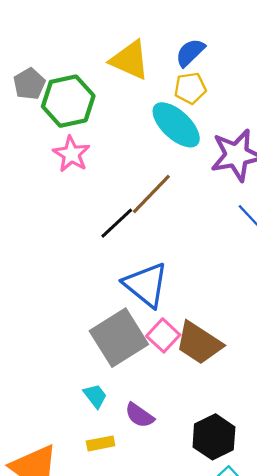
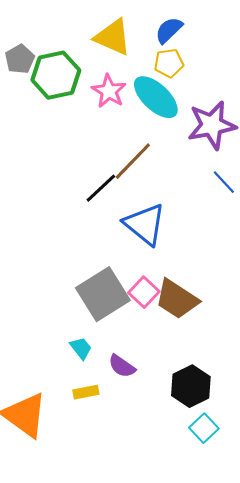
pink star: (71, 154) -> (109, 91), moved
blue triangle: (146, 285) -> (145, 224), moved

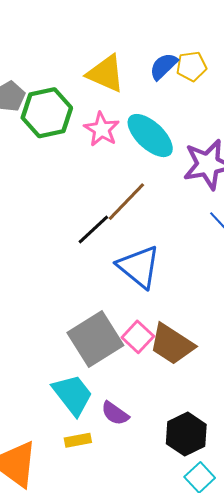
yellow pentagon: (169, 63) -> (191, 66), moved
cyan trapezoid: (81, 348) -> (73, 395), size x1.8

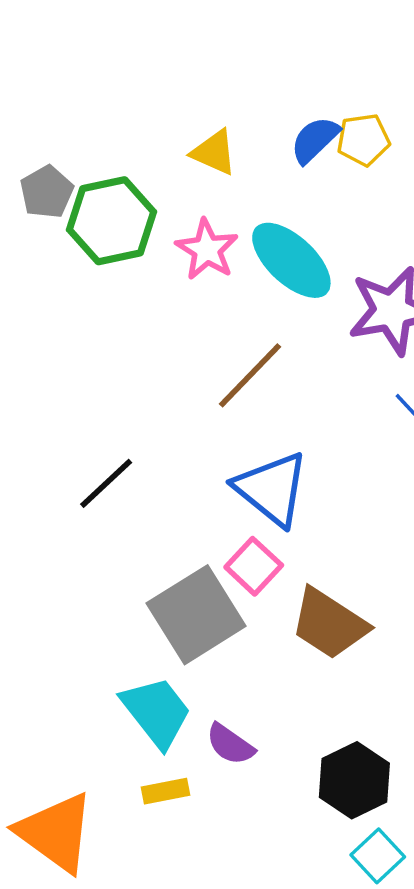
yellow triangle: (106, 74) -> (214, 152), size x0.7
black line: (93, 230) -> (106, 483), moved
pink square: (138, 337) -> (254, 566), moved

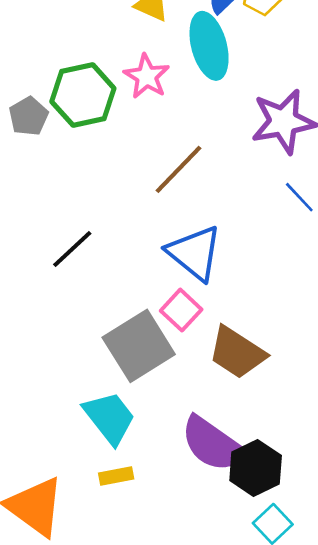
gray pentagon: (47, 192) -> (28, 116), moved
green hexagon: (112, 221) -> (83, 95), moved
cyan ellipse: (291, 260) -> (209, 46), moved, turned 32
purple semicircle: (230, 744) -> (213, 444), moved, size x1.8

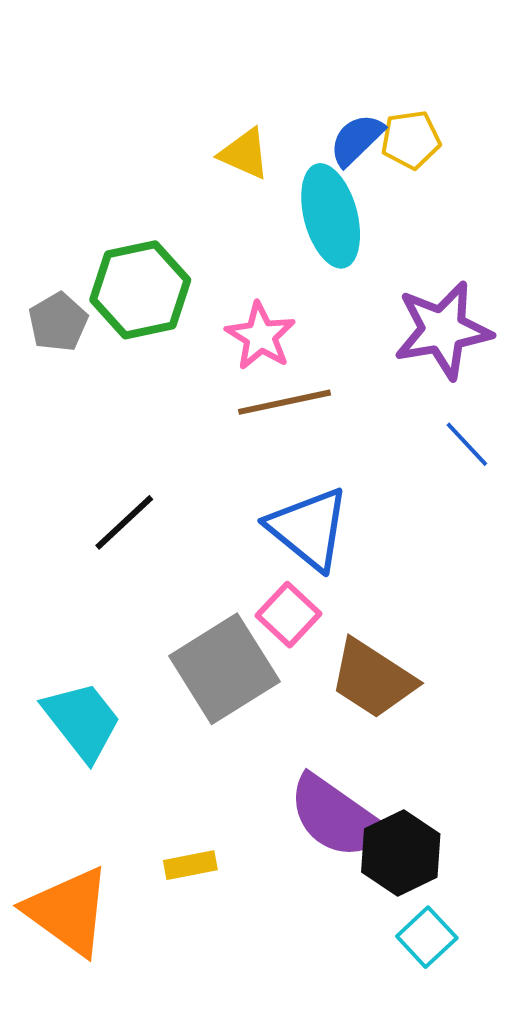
pink star: (147, 76) -> (260, 336), moved
brown line: (179, 169) -> (285, 402), turned 34
cyan trapezoid: (109, 418) -> (82, 721), moved

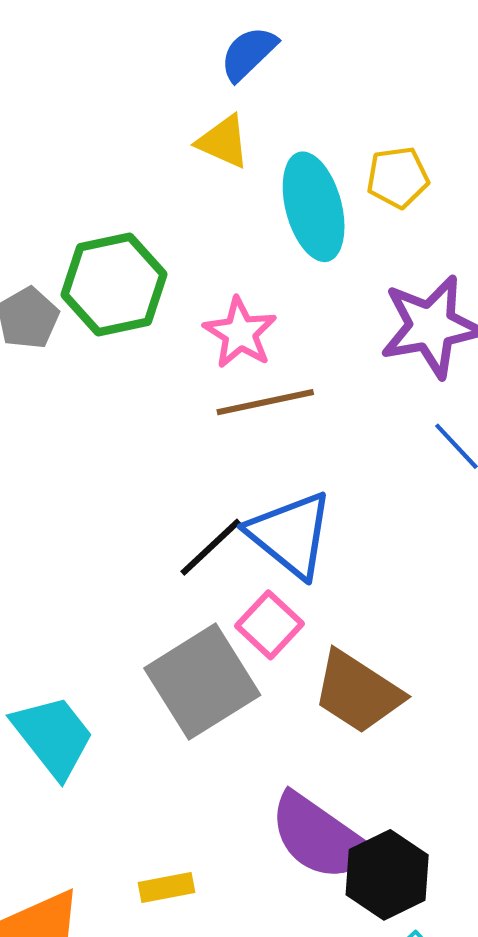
blue semicircle: (357, 140) -> (248, 53), moved
yellow pentagon: (411, 140) -> (398, 177), moved
black line: (124, 522) -> (211, 547), moved

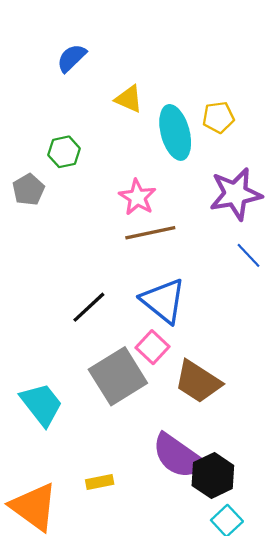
blue semicircle: (248, 53) -> (72, 58), moved
green hexagon: (114, 284) -> (64, 152), moved, size x0.6
black line: (211, 547) -> (89, 307), moved

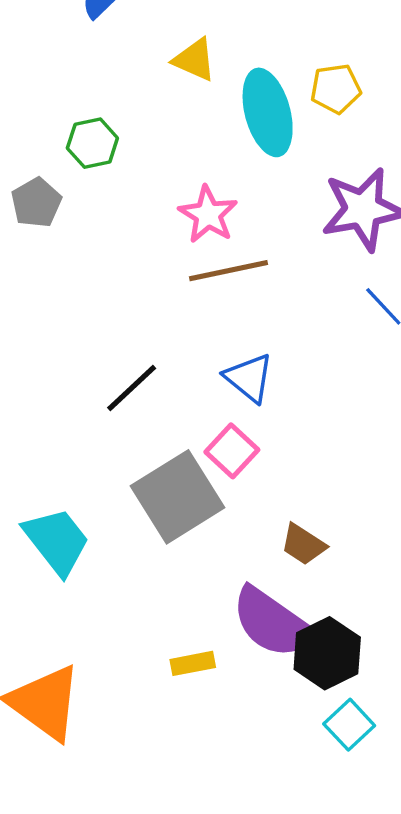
blue triangle: (163, 301) -> (249, 378), size x0.7
brown trapezoid: (198, 382) -> (303, 544), moved, size x0.6
yellow rectangle: (100, 482) -> (193, 663), moved

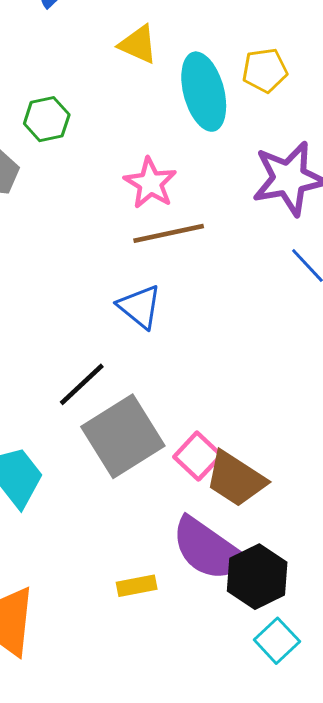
blue triangle: (249, 378) -> (140, 307), moved
black line: (132, 388) -> (82, 384), moved
pink square: (232, 451) -> (198, 456), moved
brown trapezoid: (303, 544) -> (236, 479), size x1.5

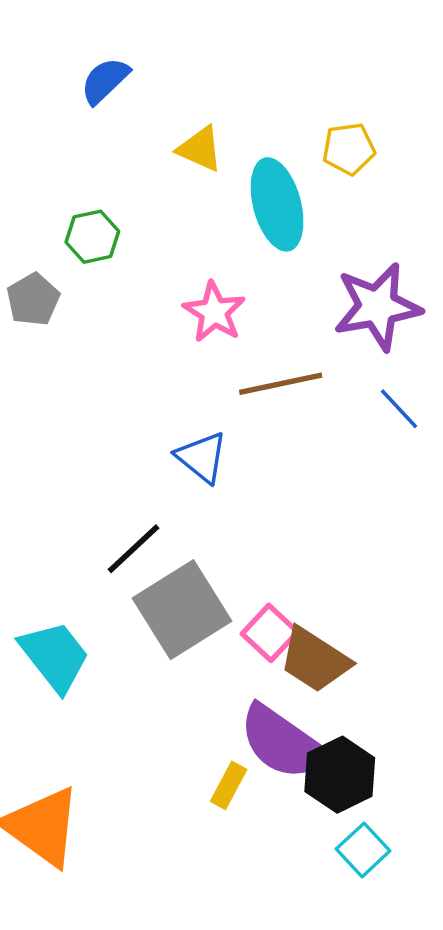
yellow pentagon: (265, 70) -> (349, 149), moved
brown line: (169, 233) -> (281, 384), moved
yellow rectangle: (137, 586) -> (229, 785), moved, turned -51

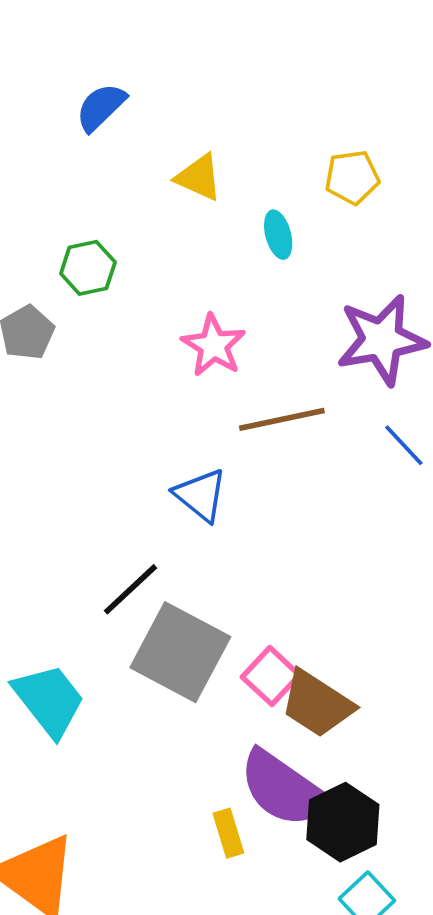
cyan ellipse: (277, 204) -> (278, 235), size x0.5
gray square: (182, 610) -> (180, 652), turned -30
yellow rectangle: (229, 785) -> (228, 833), turned -45

